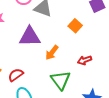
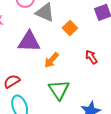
orange square: (75, 26) -> (70, 28), moved
red arrow: (85, 60) -> (91, 57), moved, turned 72

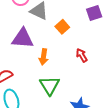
orange arrow: (51, 60) -> (44, 57), turned -35

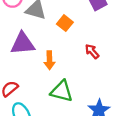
green triangle: (50, 85) -> (62, 91), turned -35

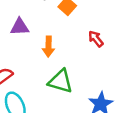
purple triangle: (23, 43) -> (20, 27), size x0.7

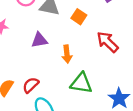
red arrow: (96, 39) -> (107, 42), size x1.5

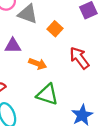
orange arrow: (67, 54) -> (38, 64), turned -72

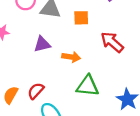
orange square: (55, 29) -> (81, 18), turned -32

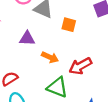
red arrow: (112, 42) -> (80, 66), moved, turned -85

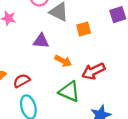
orange square: (69, 25) -> (84, 29), turned -32

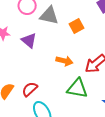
purple triangle: (41, 41) -> (29, 40), moved, turned 49

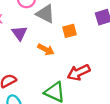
orange arrow: (64, 61) -> (46, 50), moved

